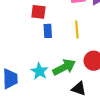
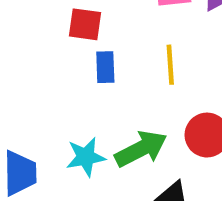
cyan star: (39, 71) -> (86, 157), turned 30

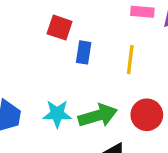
red square: (85, 24) -> (60, 28), moved

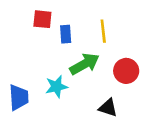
green arrow: (98, 116) -> (85, 64), moved

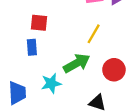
yellow line: (103, 31) -> (94, 34), turned 36
blue rectangle: (66, 34) -> (32, 47), moved

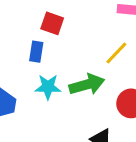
cyan star: (51, 83) -> (48, 87), moved

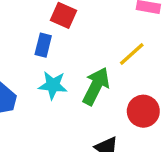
green arrow: (87, 85) -> (96, 86), turned -52

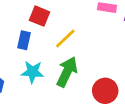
yellow line: (132, 54) -> (65, 38), moved

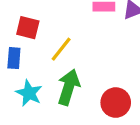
cyan star: (32, 72) -> (29, 93), turned 30

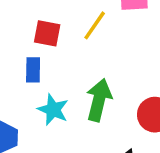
yellow line: (61, 49) -> (95, 25), moved

